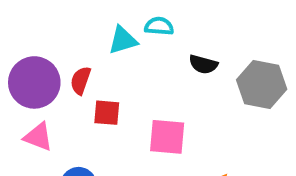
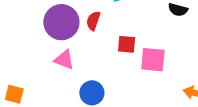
red square: (107, 113) -> (127, 44), moved

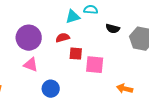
red semicircle: (93, 21) -> (63, 38), moved, turned 56

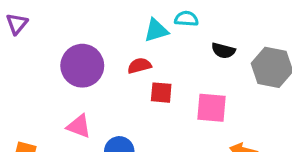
pink triangle: (31, 65) -> (79, 126), moved
pink square: (95, 65) -> (212, 108), moved

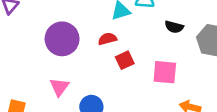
red square: (161, 93) -> (125, 60), turned -30
pink triangle: (79, 126) -> (59, 87), turned 45

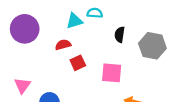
black semicircle: (174, 27) -> (120, 35), turned 84
purple circle: (62, 39) -> (25, 29), moved

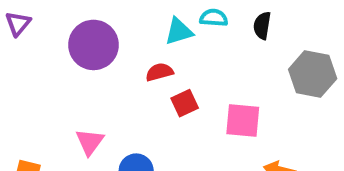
black semicircle: (120, 35) -> (262, 26), moved

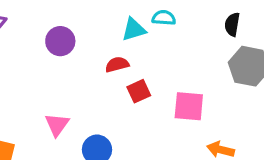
black semicircle: (262, 26) -> (232, 24), moved
purple circle: (93, 45) -> (60, 41), size x0.7

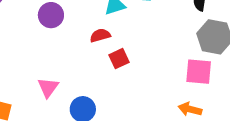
pink square: (189, 106) -> (199, 72), moved

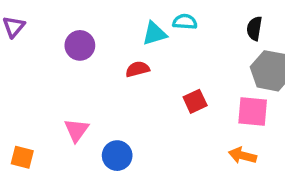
red square: (119, 59) -> (195, 101), moved

